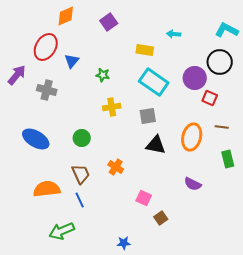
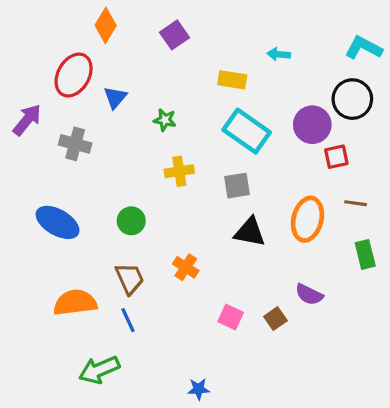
orange diamond: (66, 16) -> (106, 25), turned -35
red square: (210, 98) -> (336, 157), turned -35
brown square: (161, 218) -> (275, 319), moved

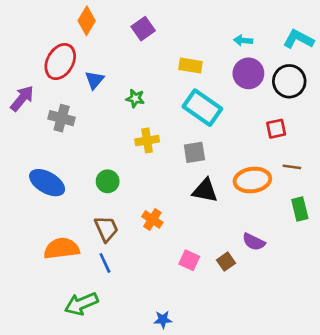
cyan arrow: (279, 54) -> (243, 40), moved
purple circle: (312, 125) -> (248, 73), moved
orange ellipse: (307, 219) -> (252, 180), turned 68

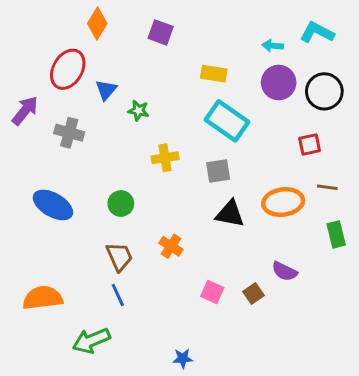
purple square: (143, 29) -> (161, 32), turned -35
cyan L-shape: (298, 39) -> (317, 32), moved
green star: (135, 98) -> (138, 111), moved
orange semicircle: (62, 248) -> (43, 298), moved

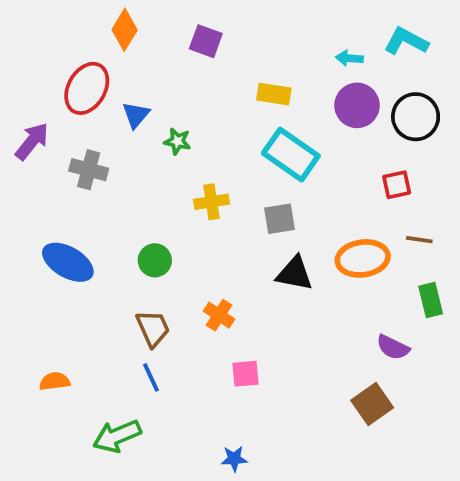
purple semicircle: (285, 271) -> (393, 347), moved
pink square: (212, 292) -> (245, 374), moved, turned -30
brown square: (254, 293) -> (372, 404), moved, size x1.5
orange semicircle: (43, 298) -> (55, 381), size x0.6

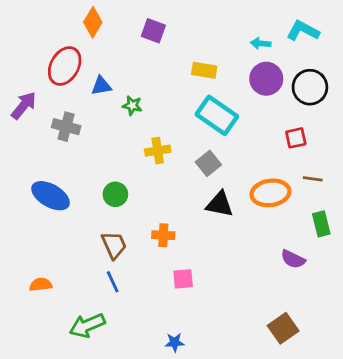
blue triangle: (136, 115) -> (101, 86), turned 40
gray square: (280, 219) -> (208, 163), turned -30
orange cross: (219, 315) -> (163, 235), turned -30
brown square: (372, 404) -> (283, 328), moved

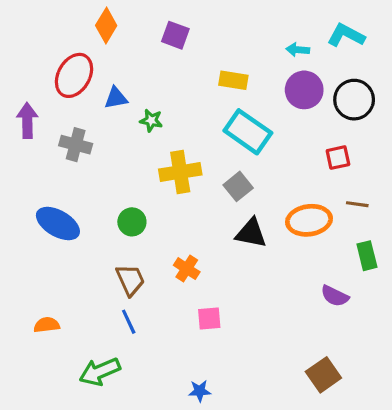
purple arrow: (24, 105) -> (27, 121), turned -40
yellow cross: (158, 151) -> (180, 172), size x1.4
orange cross: (163, 235) -> (187, 269), turned 30

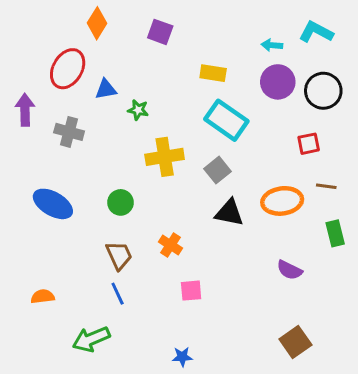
purple semicircle: (335, 296) -> (290, 270), moved

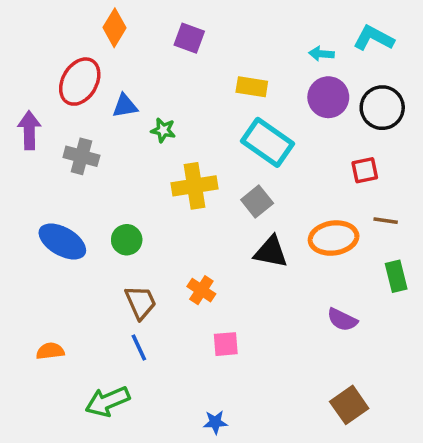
green circle: (121, 202) -> (127, 240), moved

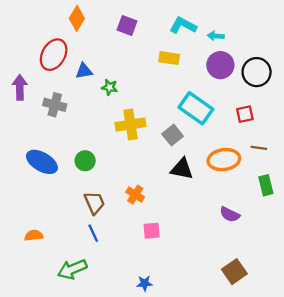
cyan L-shape: (374, 38) -> (183, 25), moved
cyan rectangle: (267, 142) -> (196, 108), moved

